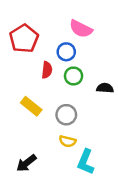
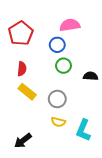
pink semicircle: (81, 29) -> (70, 25), turned 144
red semicircle: (47, 70) -> (22, 69), moved
cyan L-shape: (86, 162) -> (83, 130), moved

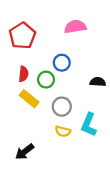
blue circle: (57, 45) -> (62, 63), moved
green circle: (64, 66) -> (46, 80), moved
cyan L-shape: (83, 130) -> (89, 125), moved

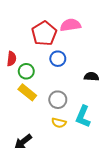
red pentagon: (22, 36) -> (44, 33), moved
red semicircle: (23, 74) -> (12, 59), moved
green circle: (46, 80) -> (26, 71), moved

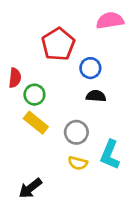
pink semicircle: (70, 25) -> (110, 21), moved
blue circle: (58, 59) -> (90, 68), moved
black semicircle: (91, 77) -> (96, 96), moved

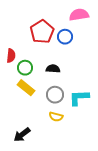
blue circle: (90, 68) -> (65, 37), moved
black semicircle: (96, 96) -> (53, 69), moved
cyan L-shape: (110, 155) -> (79, 98), moved, turned 65

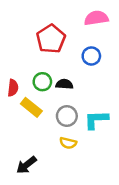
blue circle: (65, 37) -> (91, 56), moved
red semicircle: (11, 56) -> (13, 88), moved
green circle: (25, 68) -> (42, 82), moved

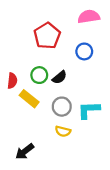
black semicircle: (64, 84) -> (59, 77), turned 136

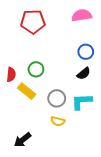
red pentagon: (47, 36) -> (33, 22), moved, turned 30
blue circle: (84, 51) -> (86, 52), moved
black semicircle: (59, 77) -> (84, 74), moved

